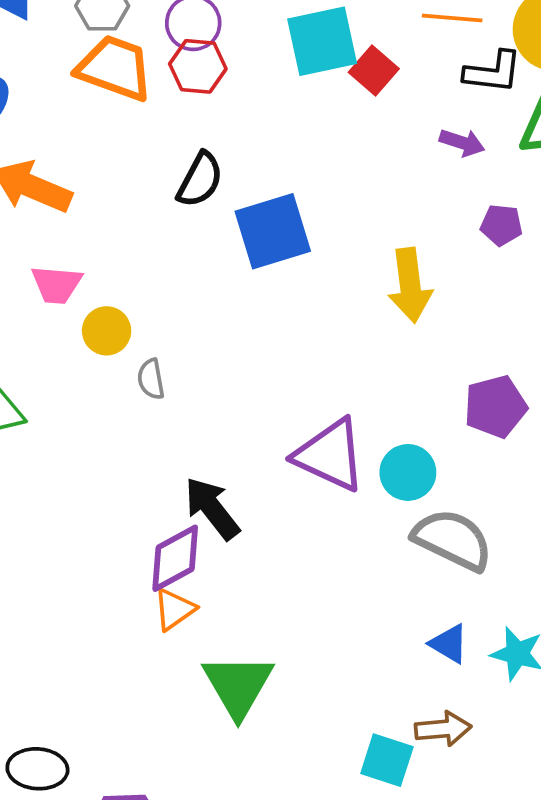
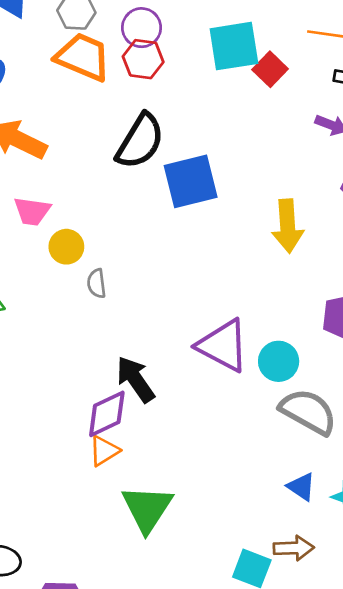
black semicircle: (200, 180) -> (140, 141), size x1.4

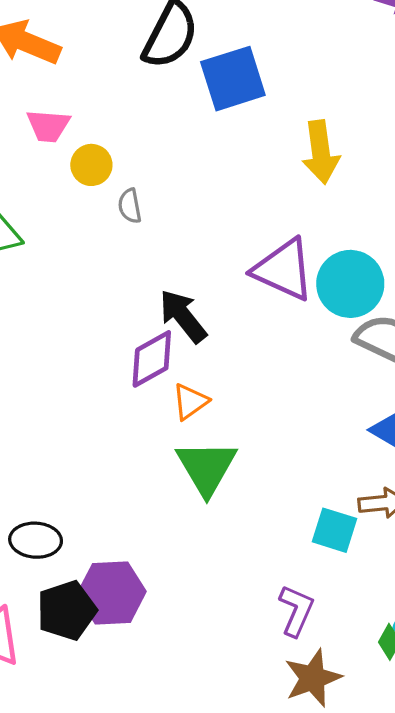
yellow arrow: (288, 226) -> (321, 152), moved
cyan circle: (279, 361) -> (350, 284), size x1.4
orange triangle: (104, 451) -> (190, 402), moved

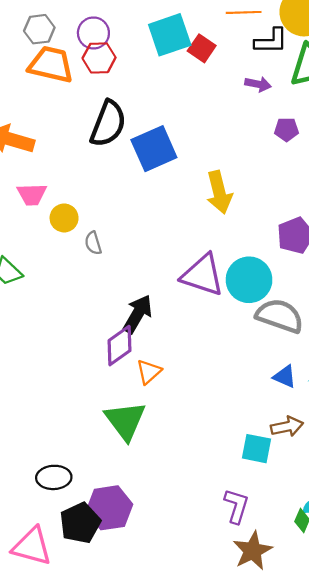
black arrow: (183, 316) -> (138, 314), turned 75
green triangle: (207, 467) -> (125, 421), moved

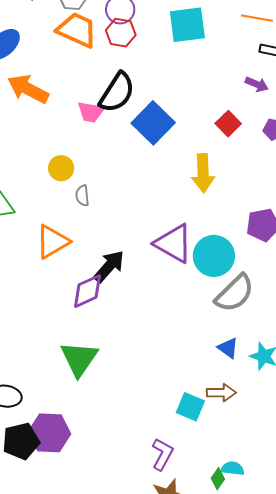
red square: (202, 48) -> (228, 124), moved
blue square: (154, 149) -> (153, 123), turned -33
pink trapezoid: (32, 194) -> (91, 112), moved
gray semicircle: (280, 316) -> (235, 293), turned 105
orange triangle: (149, 372) -> (52, 242), moved, size x1.5

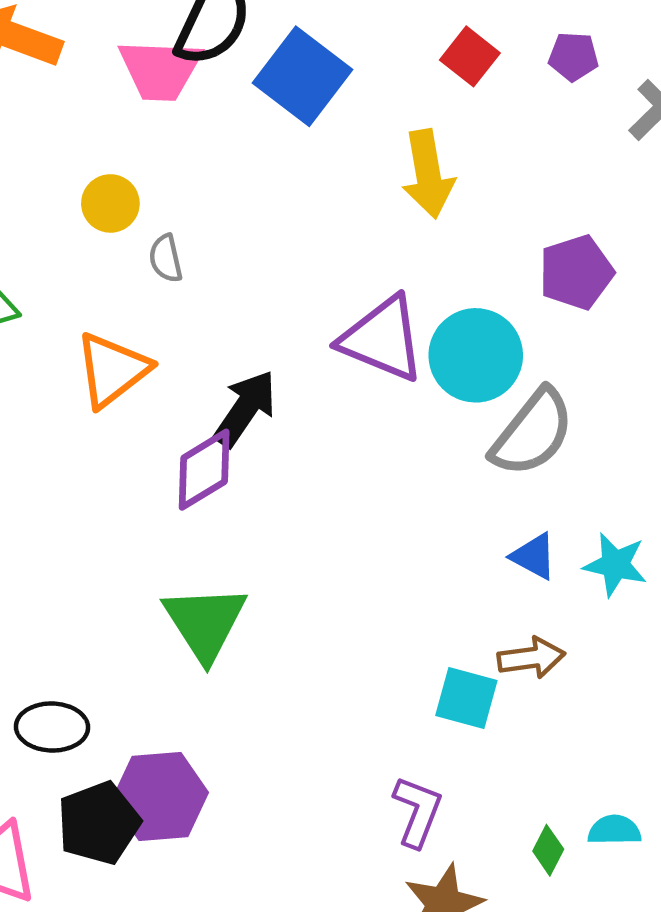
pink trapezoid: (91, 112) -> (160, 70), size x1.4
cyan semicircle: (233, 469) -> (614, 830), moved

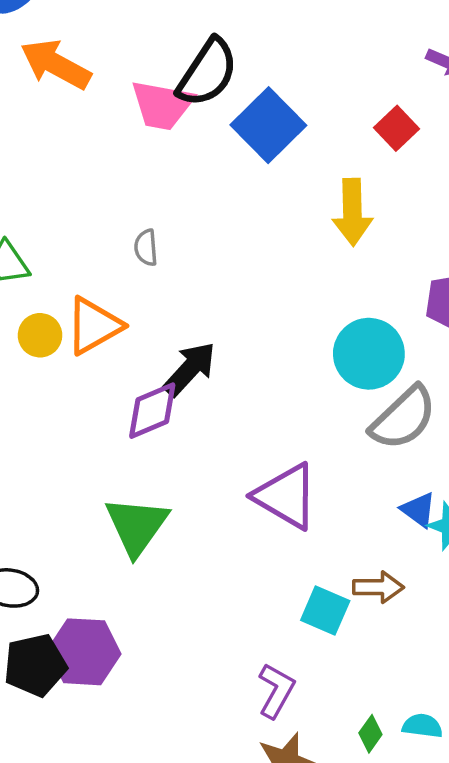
yellow circle: (110, 203) -> (40, 335), moved
purple triangle: (382, 339) -> (286, 496), moved
blue triangle: (534, 556) -> (418, 510), moved

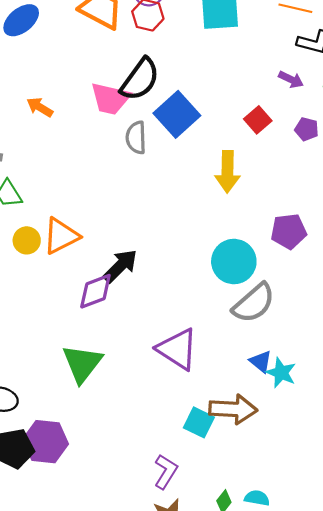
orange arrow: (56, 64) -> (40, 107), moved, size x0.6
gray semicircle: (146, 248) -> (136, 138), moved, size x1.4
brown arrow: (378, 587) -> (233, 409), size x1.5

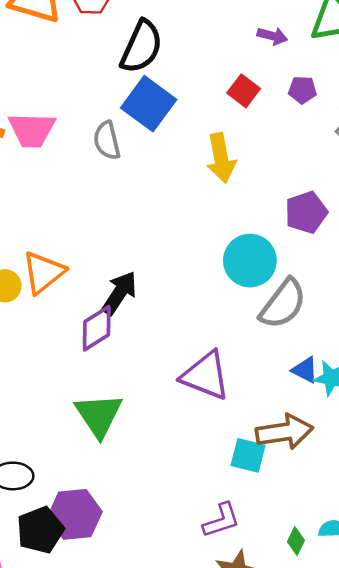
black semicircle: (140, 79) -> (141, 47), moved
pink trapezoid: (110, 99) -> (32, 130), moved
purple L-shape: (166, 472) -> (221, 520), turned 52

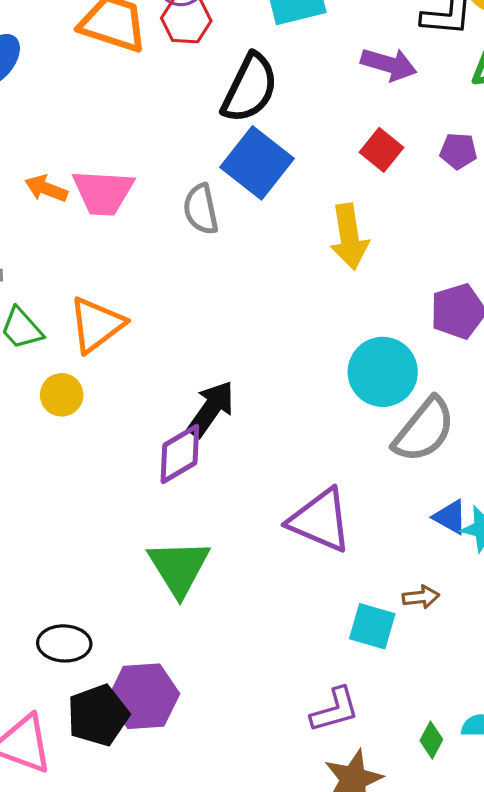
purple arrow: (272, 36) -> (389, 64), moved, size x1.4
orange triangle: (43, 272) -> (96, 325), moved
brown arrow: (284, 432) -> (421, 597), size x0.5

